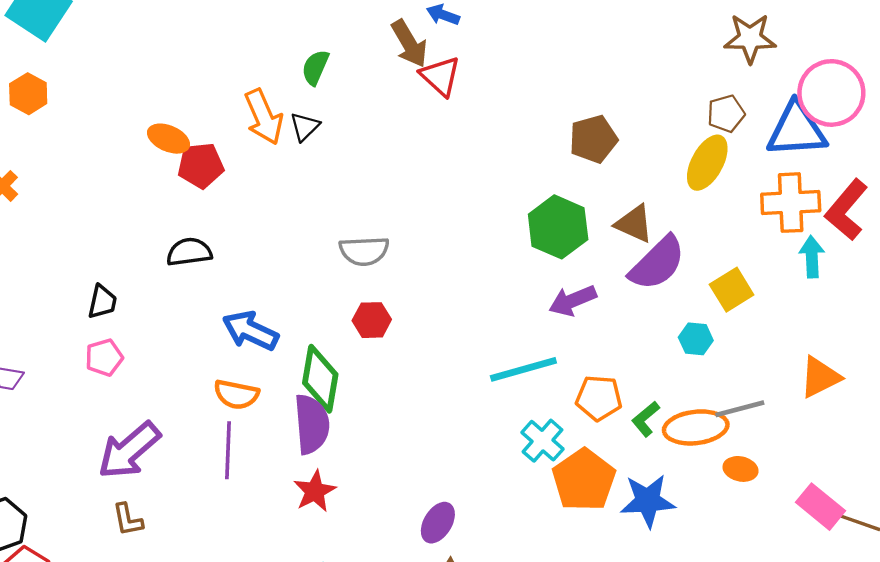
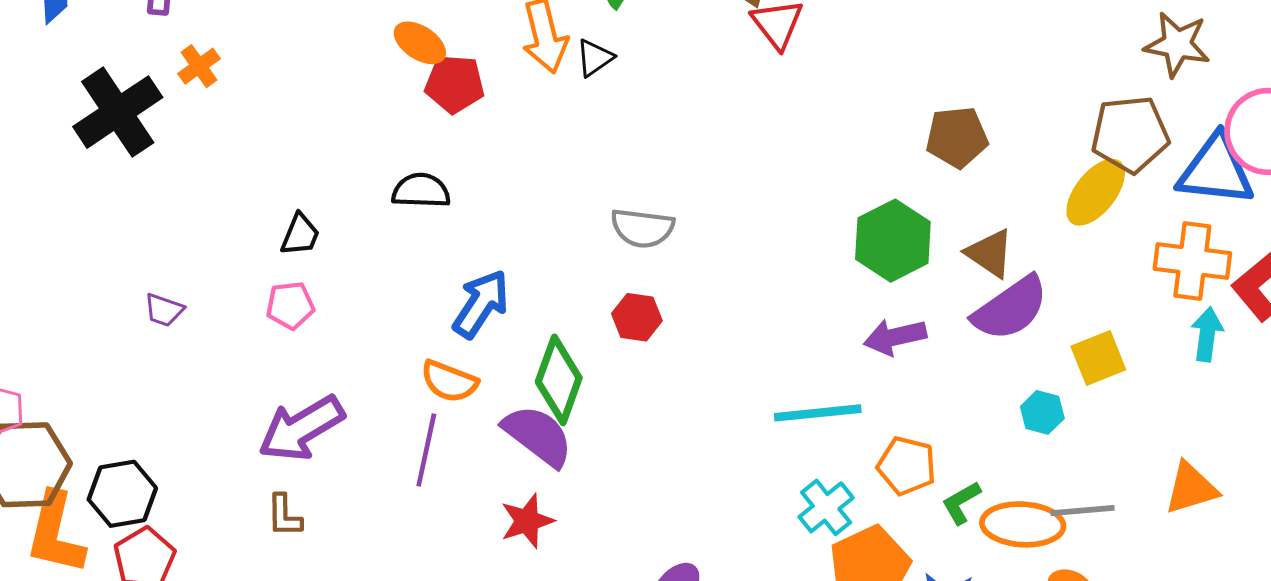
brown pentagon: (726, 114) -> (1130, 134), size x1.6
blue arrow: (250, 331) -> (481, 304), turned 88
purple semicircle: (312, 424) -> (538, 436), turned -58

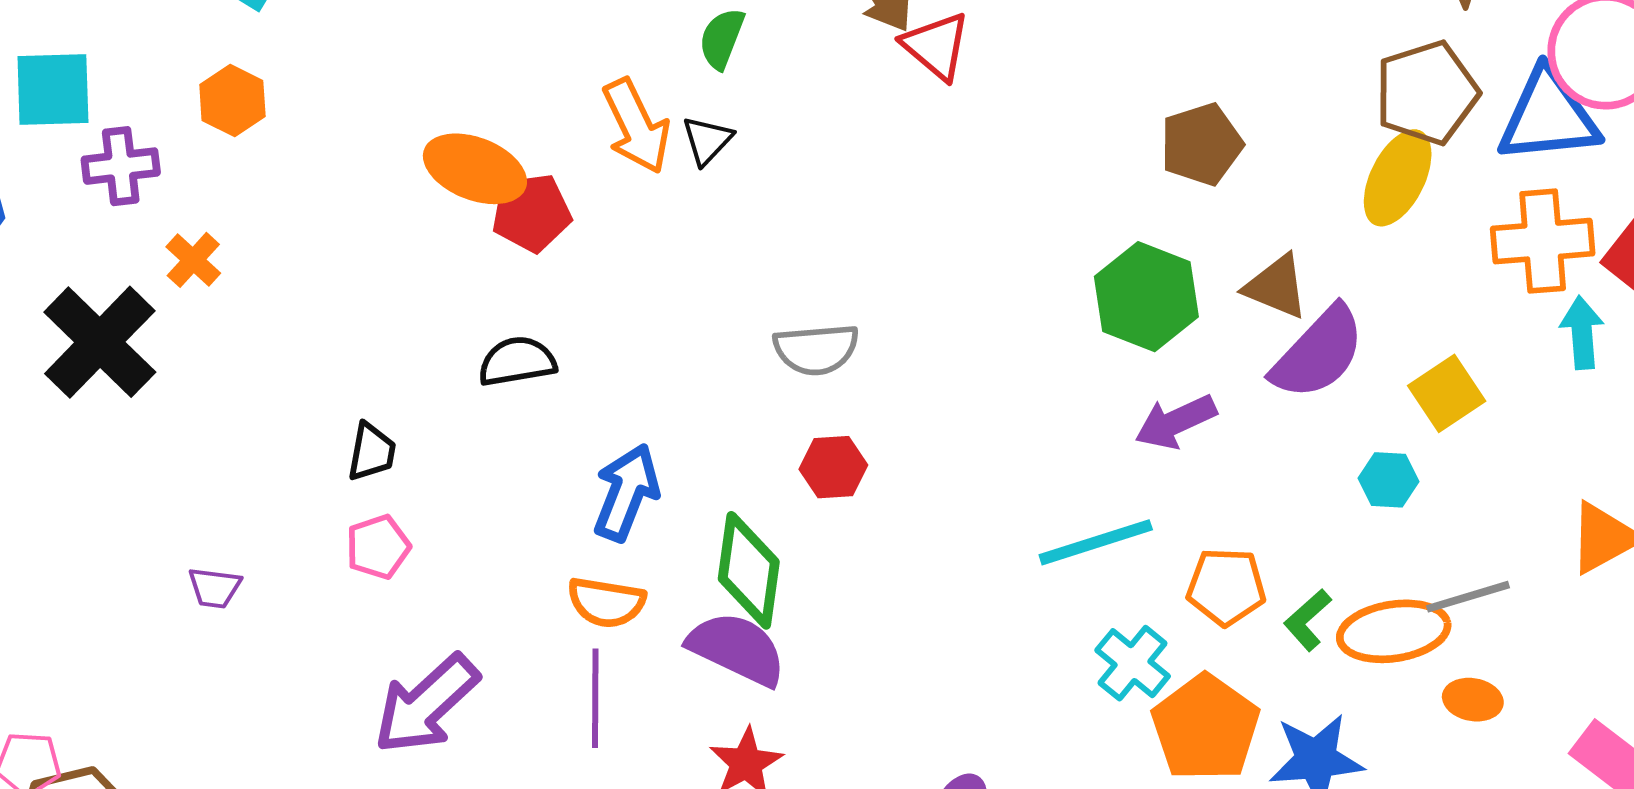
orange ellipse: (420, 43) -> (475, 169), size x1.4

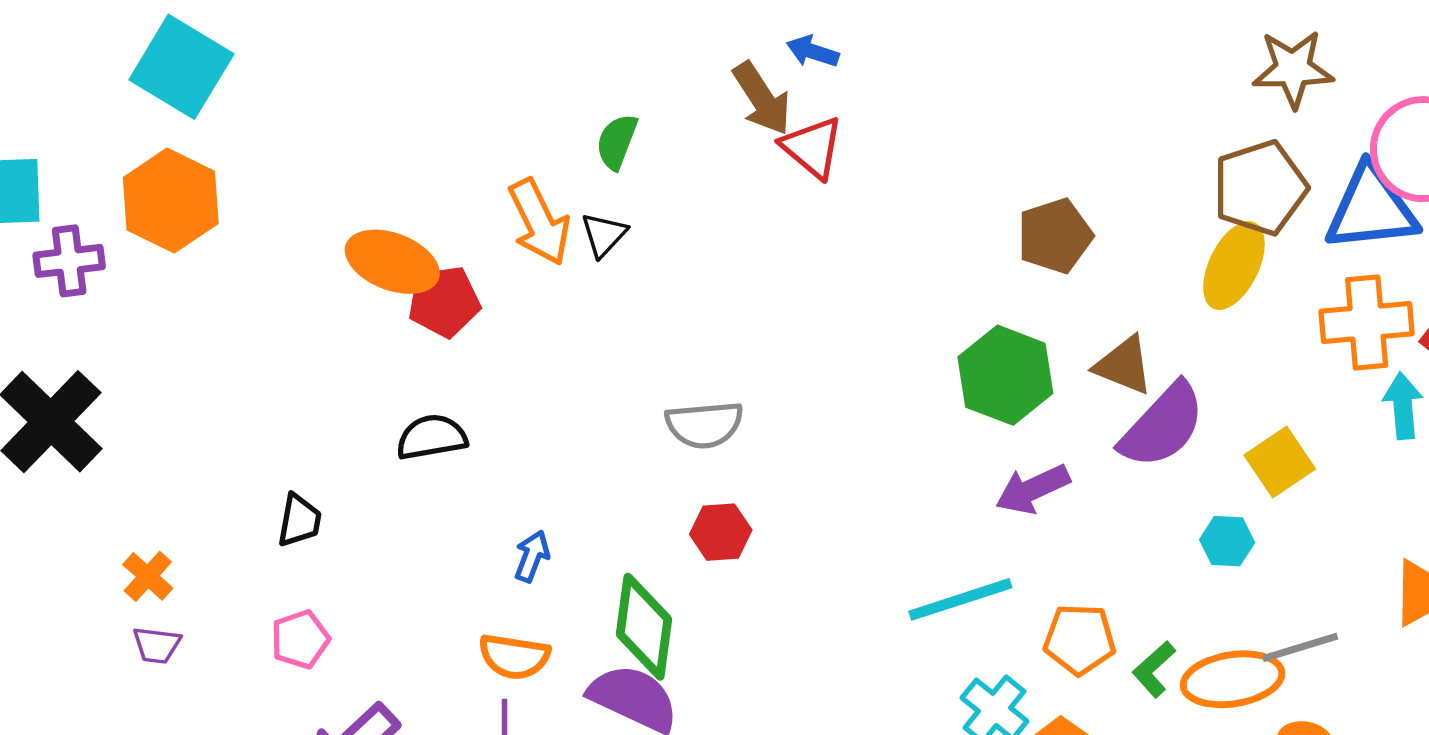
orange hexagon: (232, 100) -> (171, 201), size x1.6
orange cross: (193, 260) -> (148, 576), moved
blue arrow: (626, 492) -> (532, 556), size x0.6
pink pentagon: (378, 547) -> (300, 639), moved

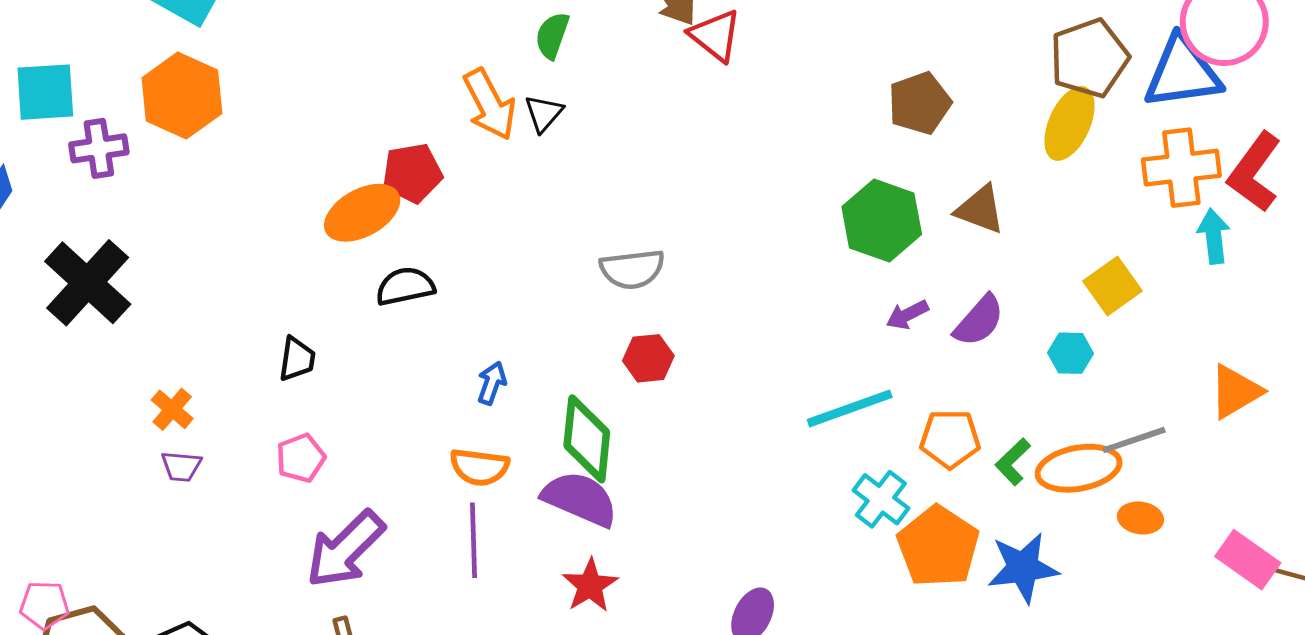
orange ellipse: (392, 262) -> (362, 213), moved, turned -48
purple semicircle: (1162, 426) -> (979, 321), moved, size x0.7
purple arrow: (1033, 489) -> (907, 315), size x0.7

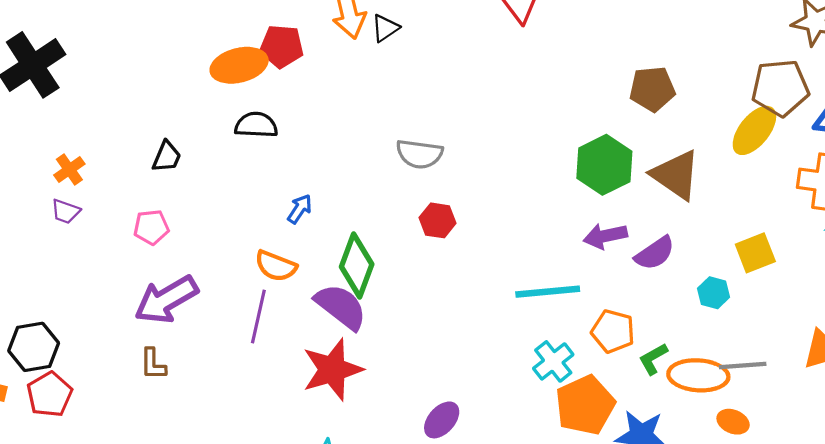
brown triangle: (980, 209) -> (676, 175), size x1.4
purple arrow: (907, 315) -> (605, 236), size x1.4
red hexagon: (648, 358) -> (438, 220), moved
red star: (590, 585) -> (332, 370), size x1.5

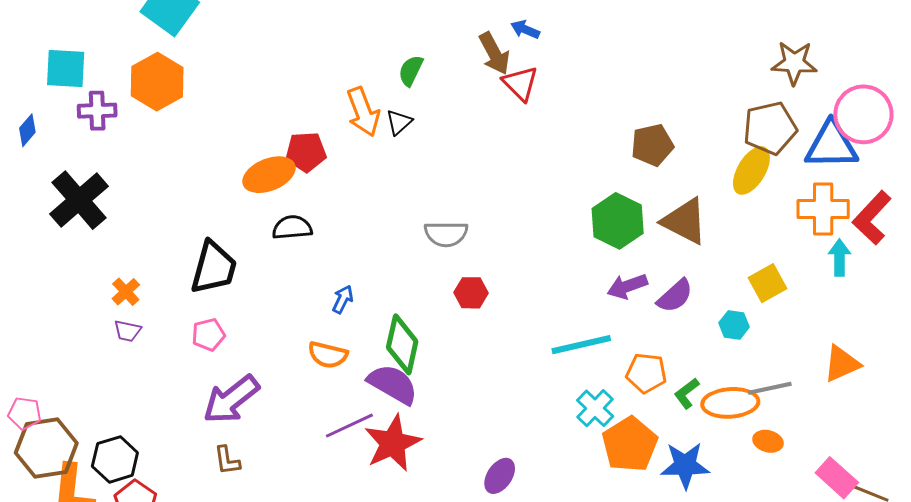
black trapezoid: (167, 157) -> (214, 268), size x1.8
purple line: (258, 317) -> (349, 426), moved, turned 60

